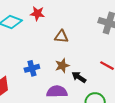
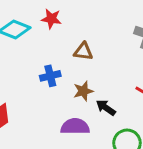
blue cross: (32, 68) -> (50, 76), moved

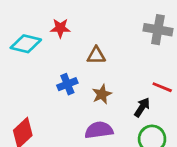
black arrow: (106, 108) -> (142, 107), moved, turned 96

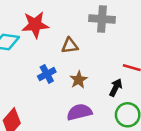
red star: (60, 28) -> (35, 25), size x1.5
gray cross: (158, 30) -> (102, 19), moved

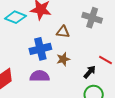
blue cross: (47, 74) -> (40, 49), size x1.5
purple semicircle: (79, 112) -> (40, 76), moved

